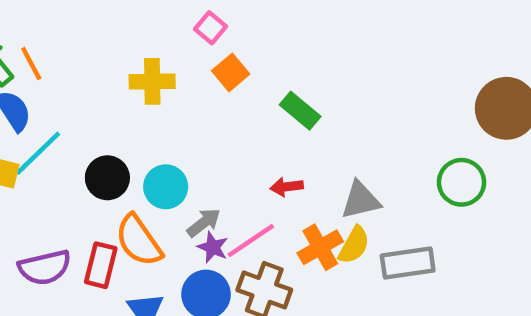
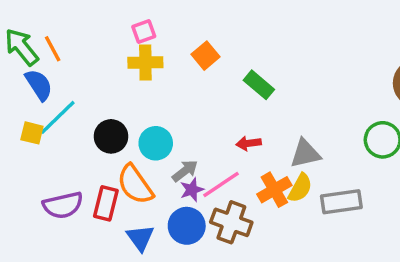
pink square: (210, 28) -> (144, 32), moved, turned 30
purple star: (213, 247) -> (192, 190), turned 30

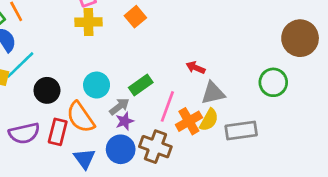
green rectangle: (259, 85) -> (141, 85), moved, turned -75
black circle: (111, 136) -> (47, 90), moved
red arrow: (249, 143) -> (196, 68), moved, turned 30
pink line: (221, 185) -> (167, 106), moved, turned -36

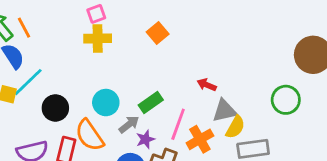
orange square: (135, 17) -> (158, 33), moved
yellow semicircle: (209, 120) -> (235, 127), moved
purple star: (125, 121) -> (145, 139), moved

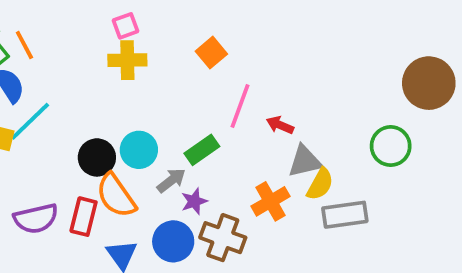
black circle: (55, 108) -> (97, 157), moved
pink line: (178, 124) -> (240, 106), moved

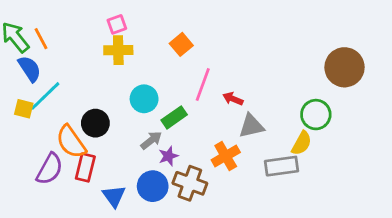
cyan circle: (139, 150) -> (144, 99), moved
yellow semicircle: (320, 184) -> (302, 143), moved
orange semicircle: (116, 196) -> (71, 142), moved
purple semicircle: (36, 218) -> (50, 169), turned -48

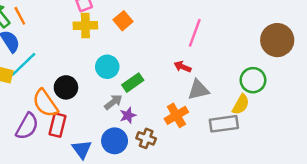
orange square: (181, 44) -> (123, 21), moved
pink line: (203, 84) -> (195, 33), moved
brown cross: (190, 183) -> (146, 138), size x0.7

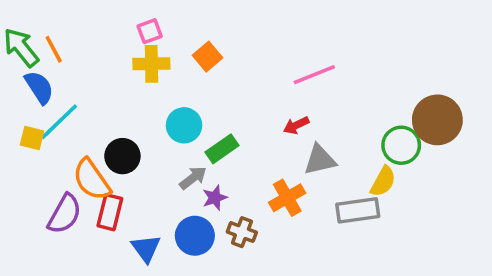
pink line: (195, 33) -> (314, 75), turned 48
brown circle: (277, 40) -> (437, 120), moved
red arrow: (183, 67) -> (296, 125), turned -49

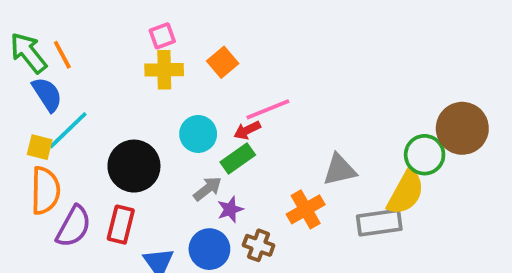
pink line: (314, 75) -> (268, 109), moved
red arrow: (296, 125) -> (247, 130), moved
black circle: (122, 156) -> (134, 166), size x1.4
orange semicircle: (92, 180) -> (45, 191), moved, turned -144
yellow semicircle: (383, 181) -> (406, 192), size x1.4

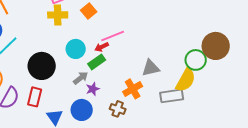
brown cross: (259, 245) -> (118, 109), moved

